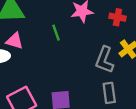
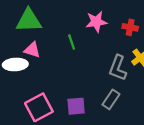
gray rectangle: (109, 93) -> (111, 99), moved, turned 42

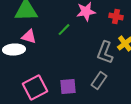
green line: (72, 42) -> (64, 30), turned 64

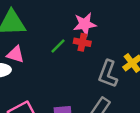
red cross: (116, 17) -> (82, 42), moved

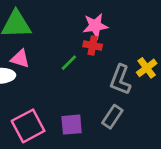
green line: (58, 46) -> (69, 63), moved

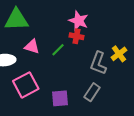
pink star: (95, 26) -> (79, 21), turned 30
pink triangle: (20, 59) -> (32, 47), moved
pink square: (28, 126) -> (26, 85), moved

